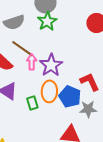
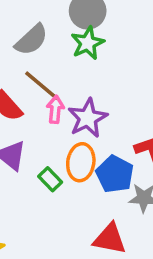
gray semicircle: (14, 22) -> (31, 40), turned -30
green rectangle: (32, 103) -> (50, 179), turned -32

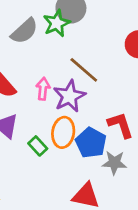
green star: (88, 43) -> (57, 23), moved
brown line: (42, 86) -> (84, 70), moved

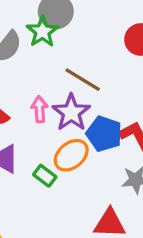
orange ellipse: (63, 132) -> (71, 155), turned 52
blue pentagon: (91, 143) -> (104, 134), moved

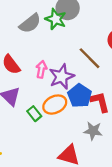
green star: (42, 32) -> (56, 19), turned -30
brown line: (83, 80) -> (89, 58), moved

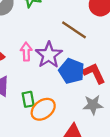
orange ellipse: (55, 105) -> (43, 109), moved
green rectangle: (34, 114) -> (28, 99), turned 40

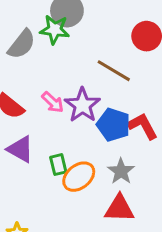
pink arrow: (26, 52) -> (53, 102), turned 138
gray star: (93, 105) -> (121, 171), moved, turned -30

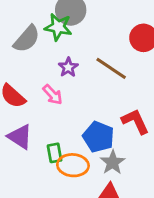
purple star: (82, 105) -> (68, 67), moved, size x0.6
blue pentagon: (113, 125) -> (98, 137), moved
orange ellipse: (79, 177) -> (73, 165), turned 40

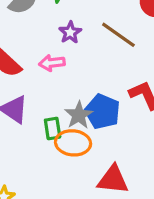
pink arrow: (53, 95) -> (52, 63), turned 125
gray star: (113, 162) -> (79, 115), moved

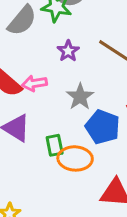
pink arrow: (52, 63) -> (34, 83), moved
gray star: (79, 115) -> (80, 97), moved

